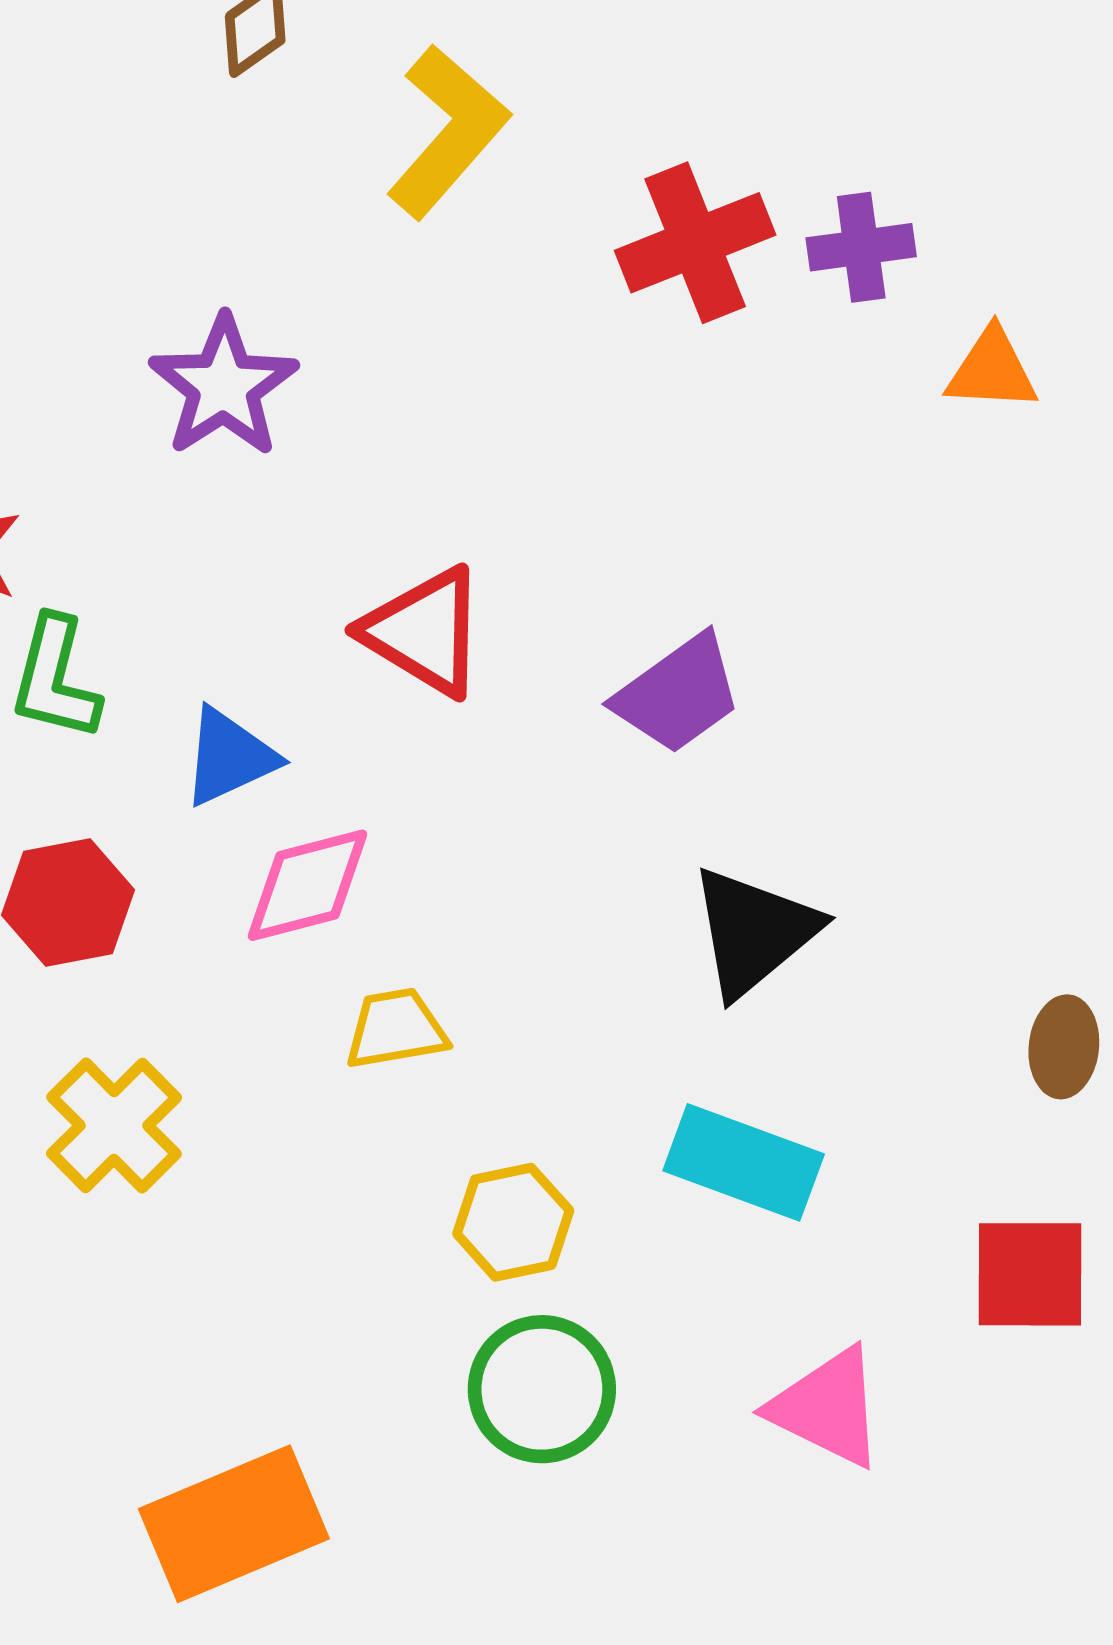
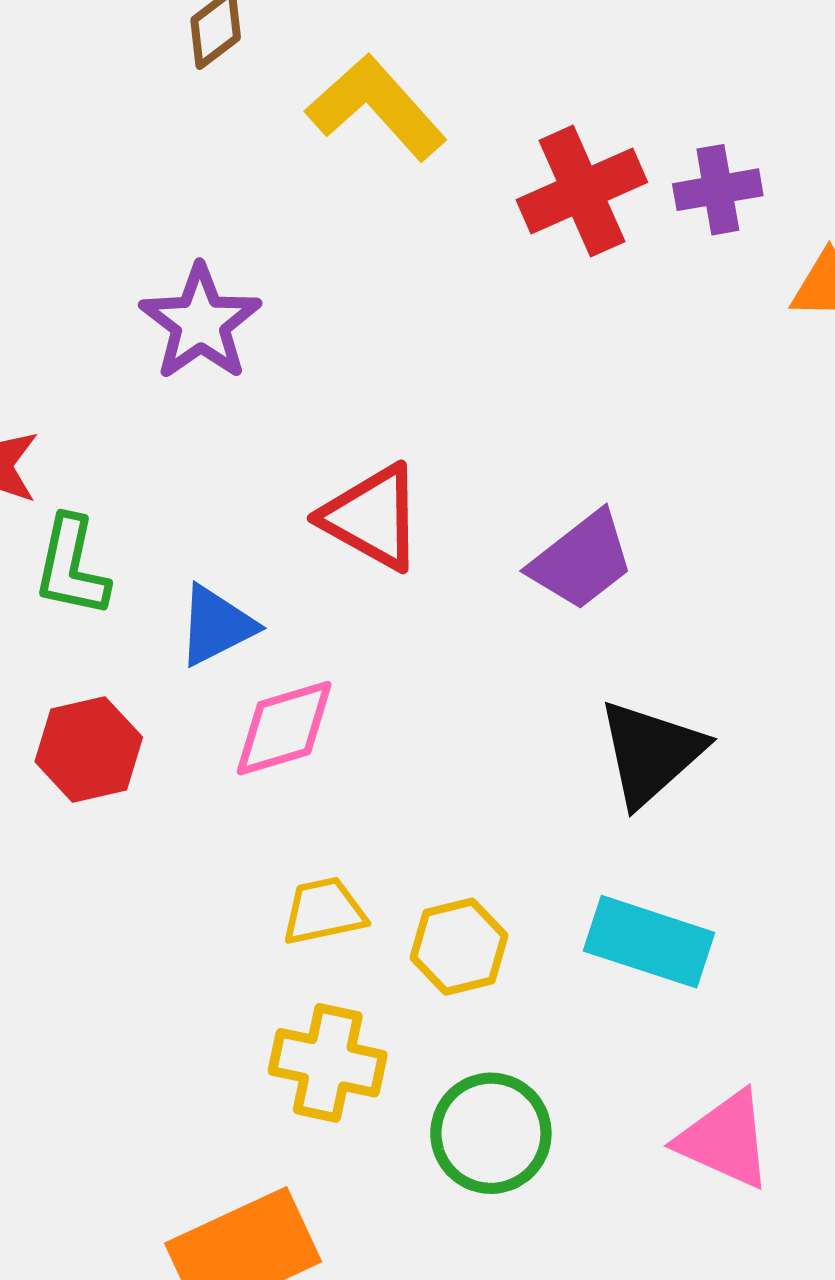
yellow L-shape: (448, 131) -> (376, 107), turned -81
yellow trapezoid: (396, 1029) -> (324, 911), moved
yellow cross: (114, 1125) -> (328, 1063), moved, turned -31
yellow hexagon: (513, 1222) -> (459, 947), moved

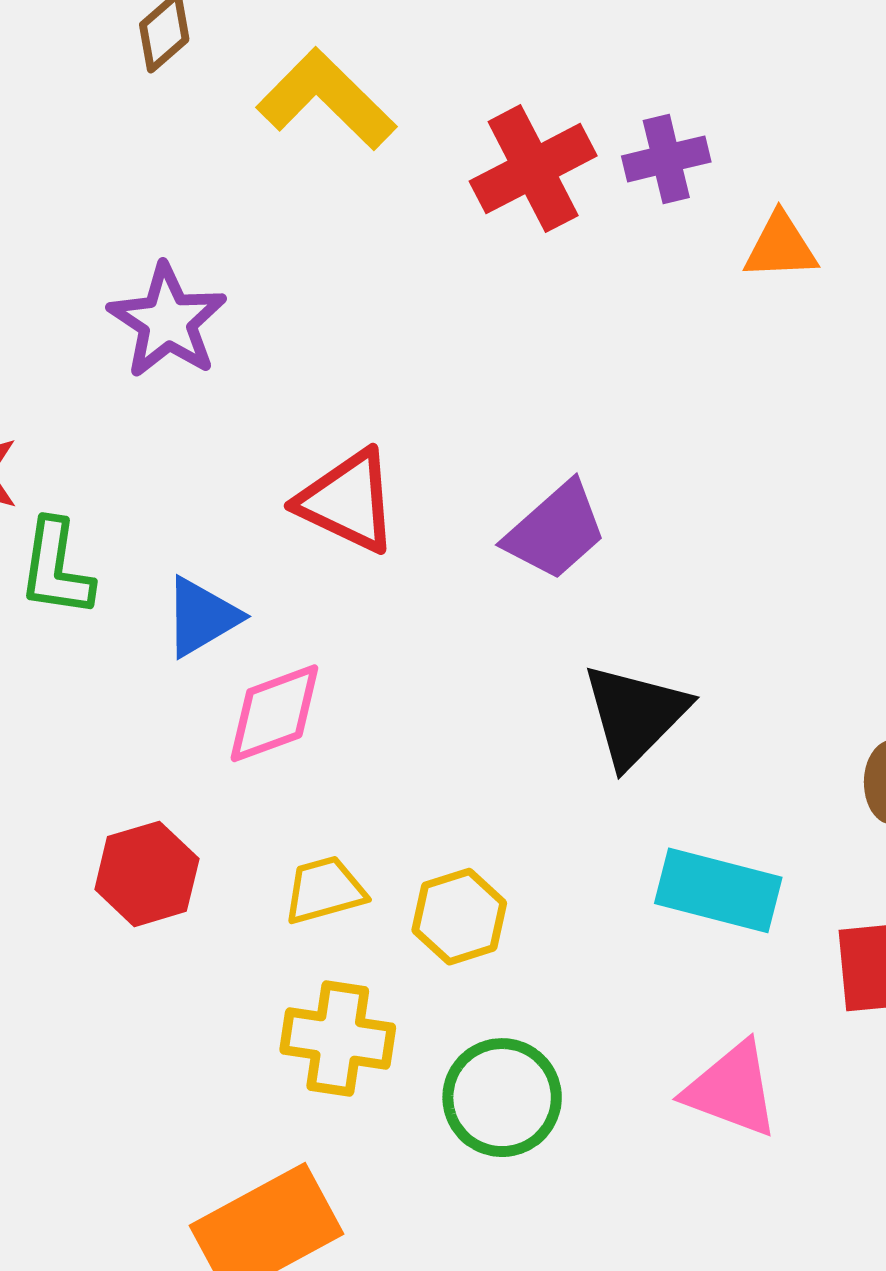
red hexagon: (89, 749) -> (147, 874), moved
cyan rectangle: (649, 942) -> (718, 890), moved

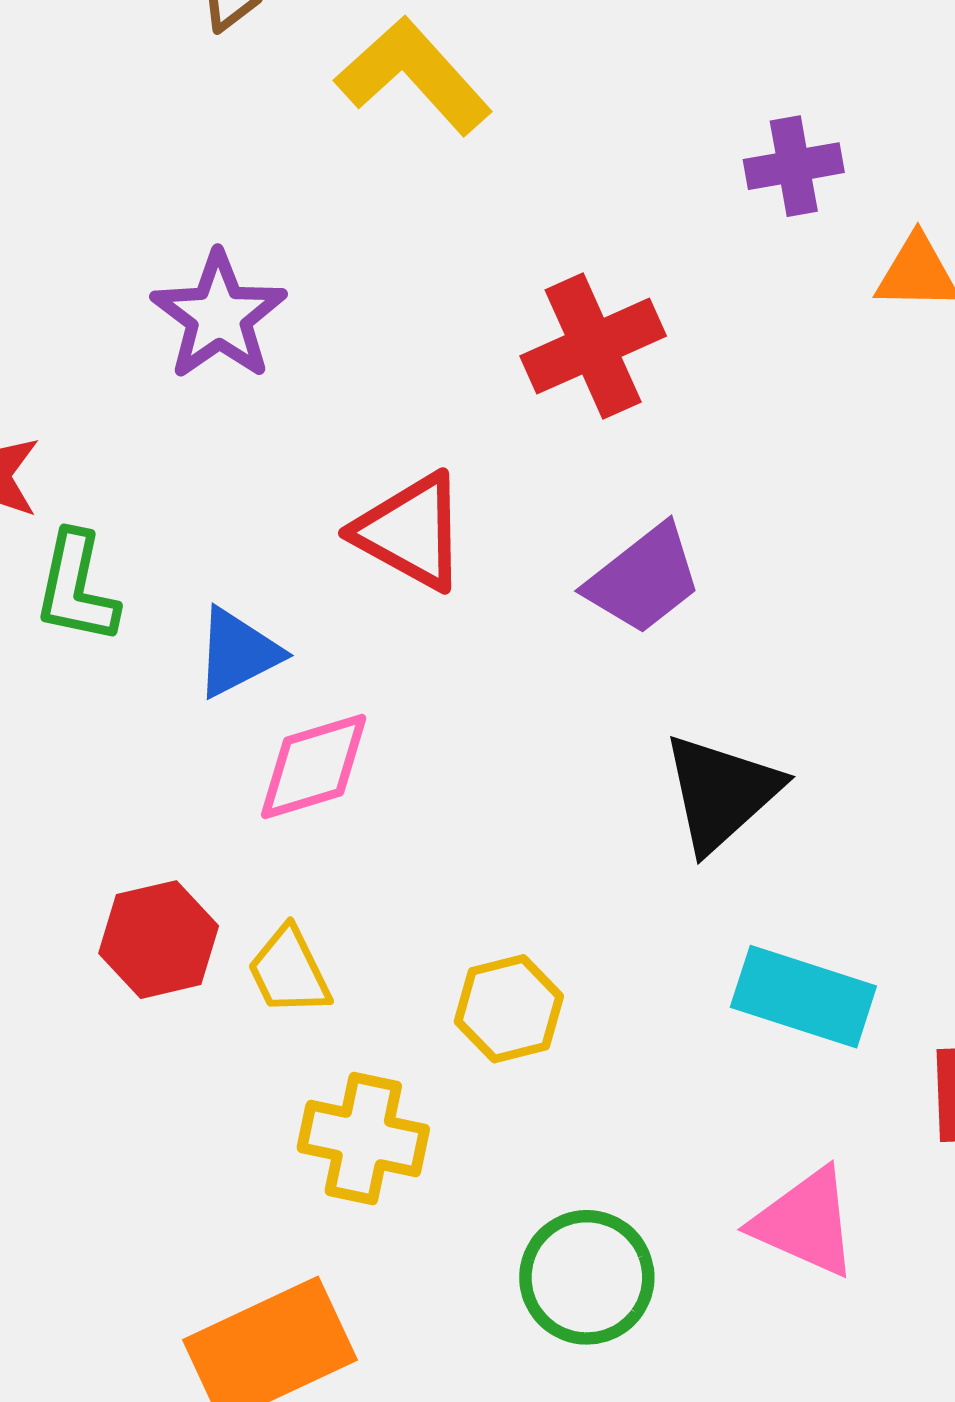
red cross: (533, 169) -> (593, 346), moved
yellow trapezoid: (325, 890) -> (289, 971), moved, turned -104
green circle: (502, 1098) -> (587, 1277), moved

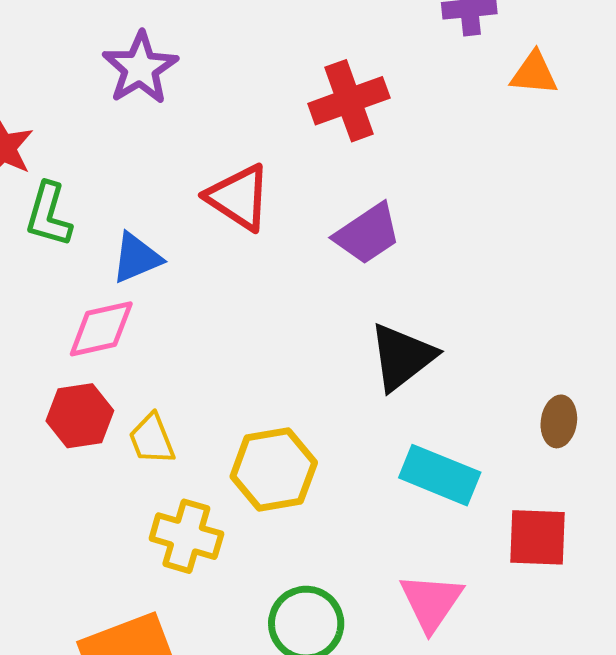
pink diamond: (314, 767) -> (101, 329), moved
yellow hexagon: (509, 1009) -> (274, 469), size x1.4
pink triangle: (805, 1223) -> (431, 602), turned 36

